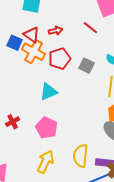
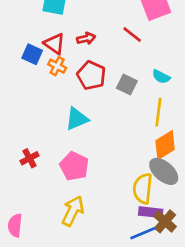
orange cross: (34, 52) -> (57, 66), size x0.6
red pentagon: (60, 59) -> (91, 75), turned -30
yellow semicircle: (81, 156) -> (143, 189), moved

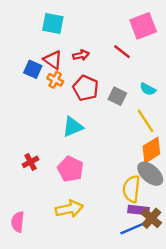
yellow line: (158, 112) -> (146, 121), turned -40
yellow arrow: (73, 211) -> (69, 209), turned 52

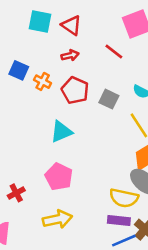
red triangle: (53, 60) -> (71, 25), moved
red cross: (31, 162) -> (16, 193), moved
yellow semicircle: (131, 189) -> (124, 198), turned -84
purple rectangle: (138, 210) -> (119, 220), moved

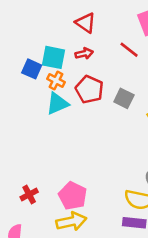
cyan square: (40, 22) -> (53, 57), moved
cyan triangle: (61, 132) -> (57, 104), moved
pink pentagon: (59, 177) -> (73, 196), moved

